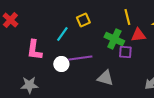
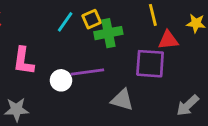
cyan line: (62, 34) -> (65, 22), moved
green cross: (114, 39) -> (108, 33), moved, turned -36
purple square: (125, 52) -> (150, 64), size x1.6

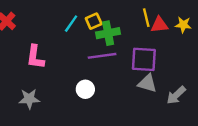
red triangle: (168, 40) -> (159, 25), moved
purple line: (87, 72) -> (102, 56), moved
white circle: (61, 80) -> (85, 89), moved
gray triangle: (122, 100) -> (147, 83), moved

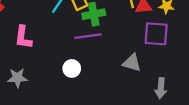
purple square: (144, 59) -> (156, 34), moved
gray arrow: (176, 95) -> (161, 88), moved, turned -42

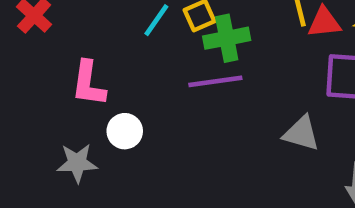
white circle: (72, 68) -> (125, 131), moved

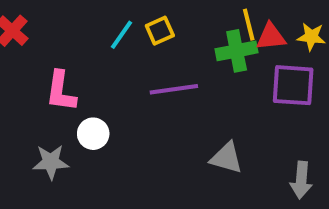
green cross: (227, 38) -> (237, 51), moved
gray triangle: (301, 133) -> (226, 158), moved

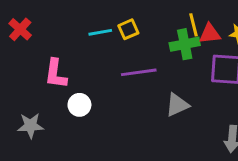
cyan line: (121, 35) -> (100, 32), turned 45
gray triangle: (226, 158) -> (177, 105), moved, turned -40
gray star: (51, 162) -> (31, 126), moved

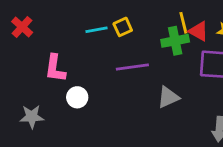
red triangle: (210, 34) -> (199, 31), turned 35

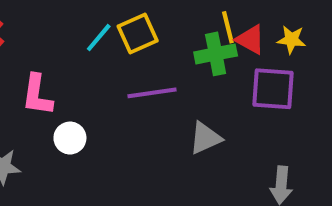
yellow square: (123, 27) -> (138, 33), size x1.4
cyan line: (97, 30) -> (99, 38), turned -40

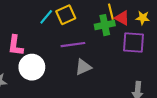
white circle: (70, 138) -> (32, 67), size x1.6
gray triangle: (205, 138) -> (83, 67), moved

